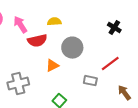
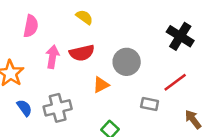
yellow semicircle: (54, 22) -> (84, 17), moved, turned 40
pink arrow: (20, 25) -> (52, 57), moved, turned 42
black cross: (114, 28) -> (180, 36), size x1.5

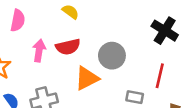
red line: (175, 82) -> (160, 76), turned -40
orange triangle: (101, 85) -> (87, 78), size x1.5

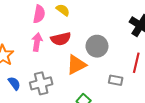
pink semicircle: (18, 20) -> (39, 14), moved

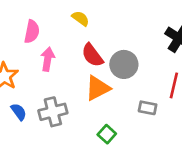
pink semicircle: (39, 14) -> (32, 32), moved
red semicircle: (61, 39) -> (92, 55), moved, turned 66

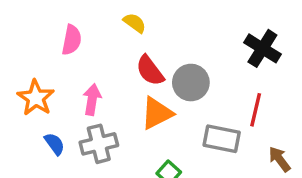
pink arrow: (48, 59) -> (92, 100), moved
gray rectangle: (148, 108) -> (222, 139), size x1.5

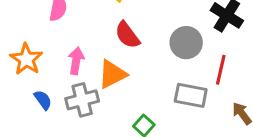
gray circle: (191, 83) -> (186, 43), moved
orange triangle: (157, 113) -> (112, 74), moved

